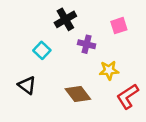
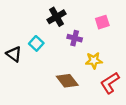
black triangle: (27, 85) -> (14, 54), moved

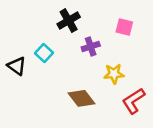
pink square: (102, 22) -> (124, 27), turned 32
purple cross: (75, 38) -> (91, 46), turned -32

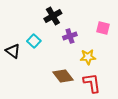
pink square: (124, 27) -> (103, 28), moved
red L-shape: (133, 101) -> (92, 83), moved, turned 115

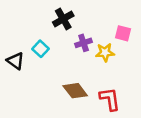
yellow star: (88, 57) -> (105, 52), moved

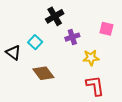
yellow star: (105, 52) -> (91, 58), moved
brown diamond: (75, 91) -> (43, 73), moved

